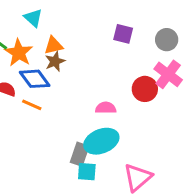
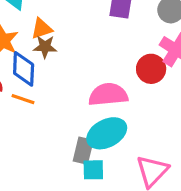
brown star: (55, 61) -> (45, 47), turned 30
blue diamond: (35, 79) -> (24, 69), turned 44
pink semicircle: (106, 108) -> (108, 95), size x1.6

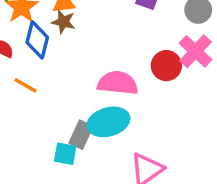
orange line: (23, 99) -> (26, 85), moved
cyan square: (93, 170) -> (65, 154), moved

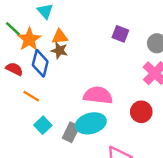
red circle: (166, 66) -> (141, 112), moved
cyan square: (65, 154) -> (43, 125), moved, turned 35

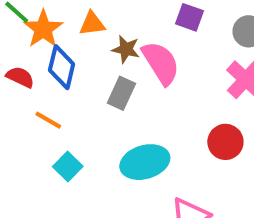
brown star: (59, 50) -> (126, 49), moved
pink semicircle: (98, 95) -> (161, 63), moved, turned 52
gray rectangle: (71, 132) -> (121, 93), moved

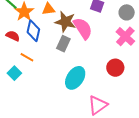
brown star: (126, 49) -> (65, 22), size x1.5
cyan ellipse: (145, 162) -> (75, 78), turned -40
cyan square: (68, 166) -> (14, 73), moved

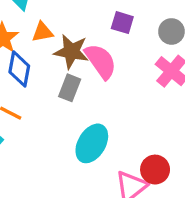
red circle: (115, 68) -> (155, 170), moved

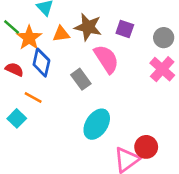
brown star: (71, 52) -> (88, 27), moved
gray rectangle: (70, 88) -> (81, 79), turned -60

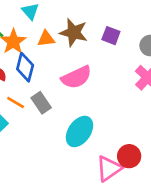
pink semicircle: (106, 59) -> (76, 77), moved, turned 96
gray rectangle: (81, 79) -> (41, 103), moved

